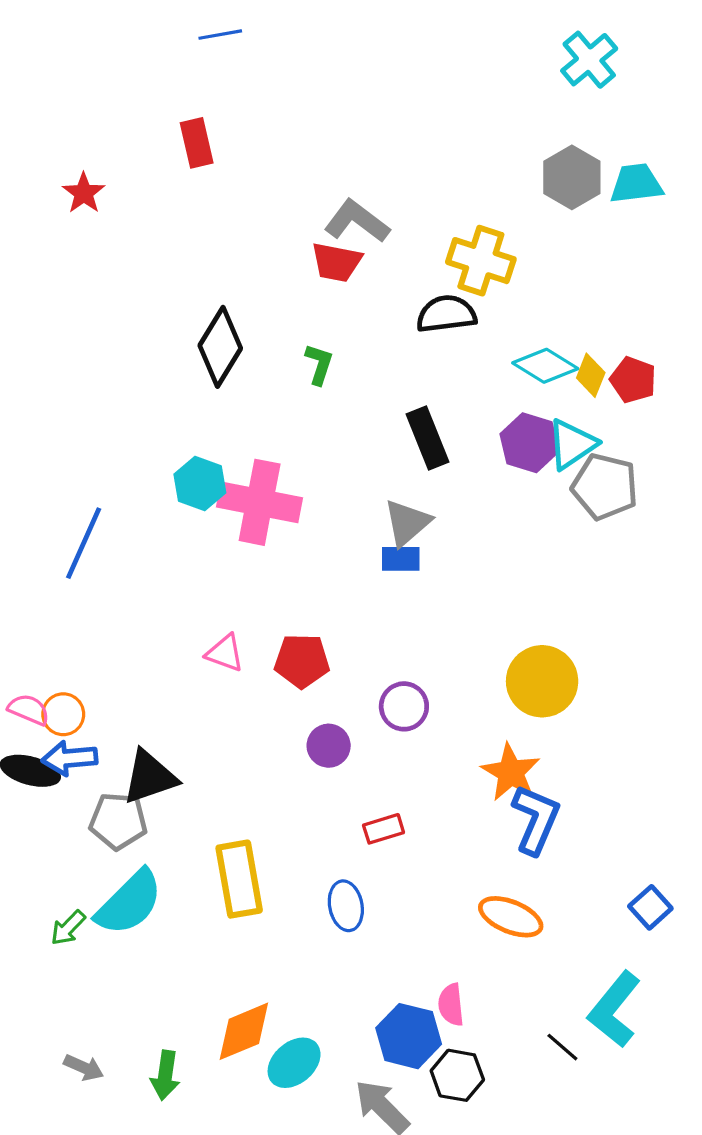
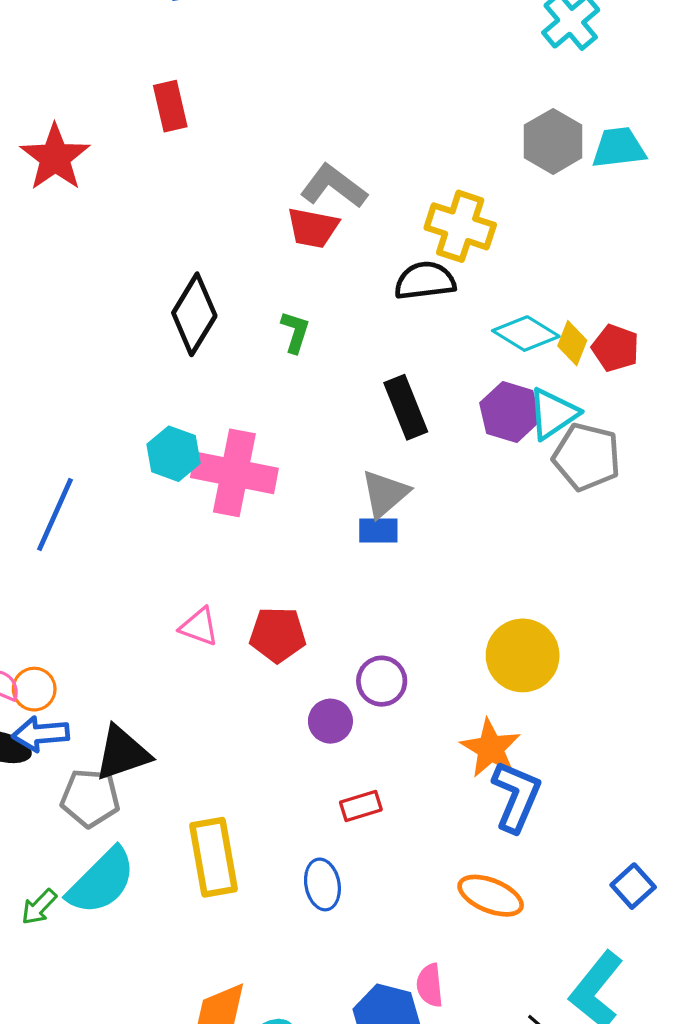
red star: (84, 193) -> (55, 157), size x1.6
purple circle: (329, 746) -> (330, 721), moved

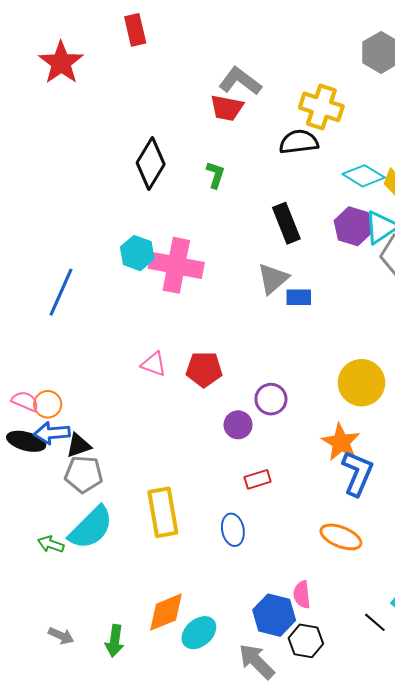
blue rectangle: (378, 531) -> (299, 297), moved
black triangle: (122, 753) -> (79, 445), moved, size x0.7
green arrow: (39, 907) -> (51, 544), turned 65

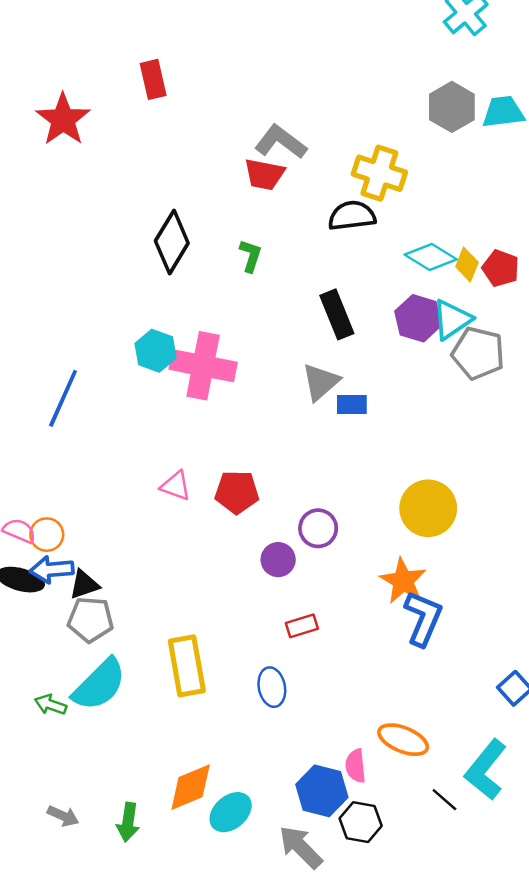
orange ellipse: (341, 537) -> (403, 740), moved

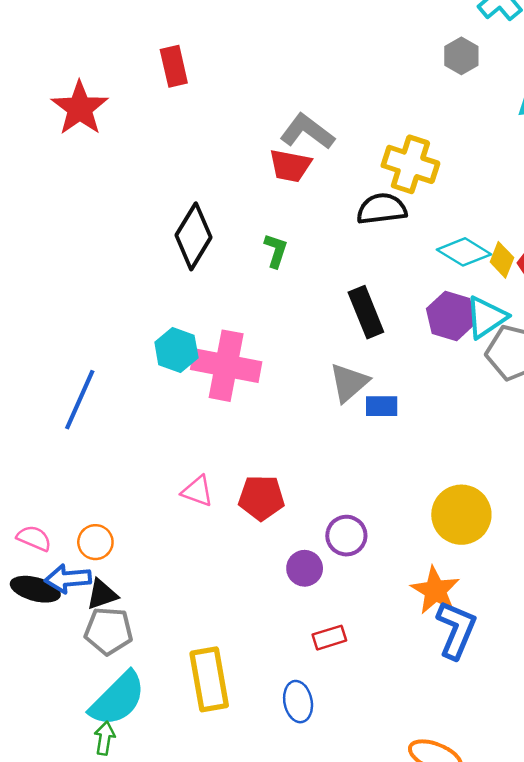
gray hexagon: (452, 107) -> (461, 56), moved, size x0.7
orange circle: (47, 535) -> (95, 542), moved
green arrow: (51, 705) -> (105, 738), moved, turned 80

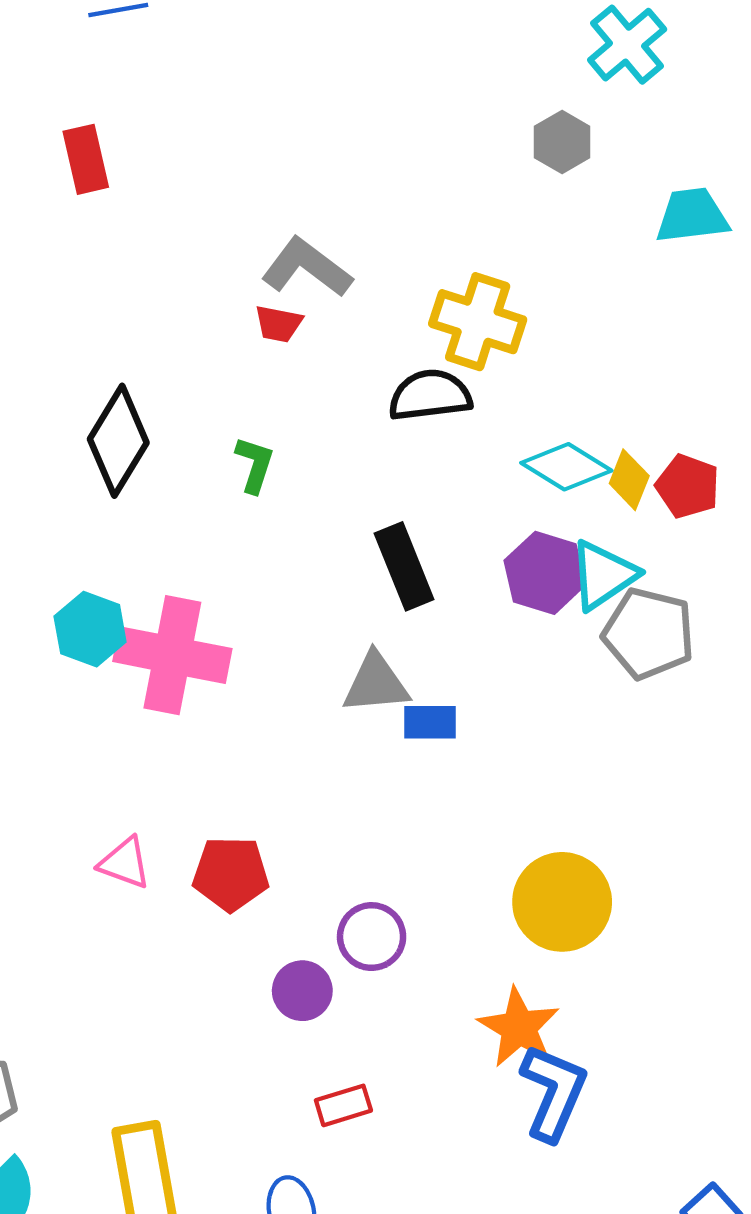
red trapezoid: (290, 166) -> (278, 324), size x0.7
gray triangle: (349, 383) -> (376, 683), turned 36

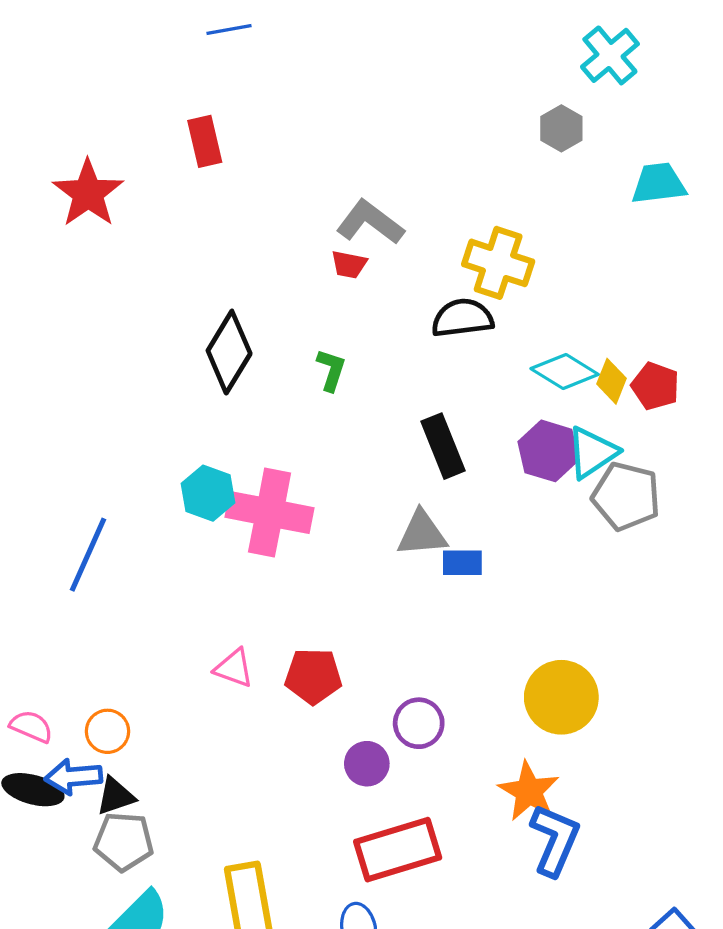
red rectangle: (343, 1105) -> (398, 850), size x2.0

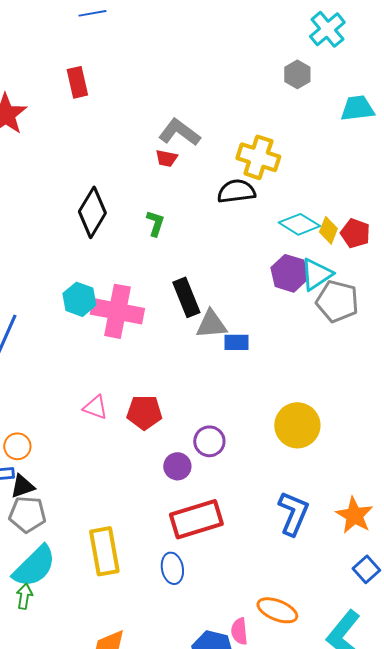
black rectangle: (443, 446) -> (186, 297), moved
orange star: (529, 791) -> (354, 515), moved

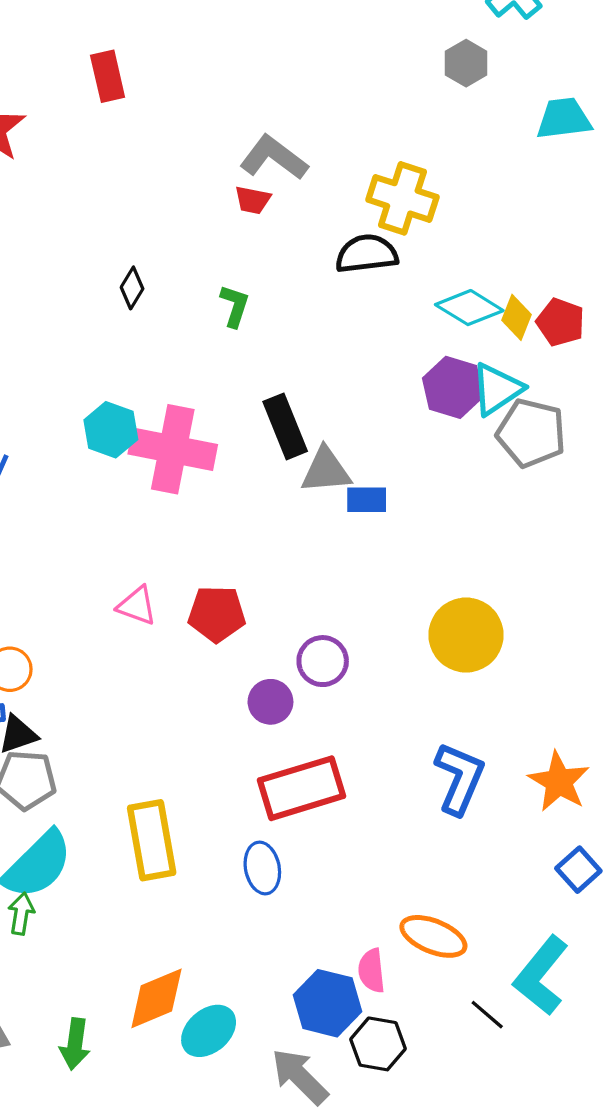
black diamond: (92, 212) -> (132, 288), size x0.5

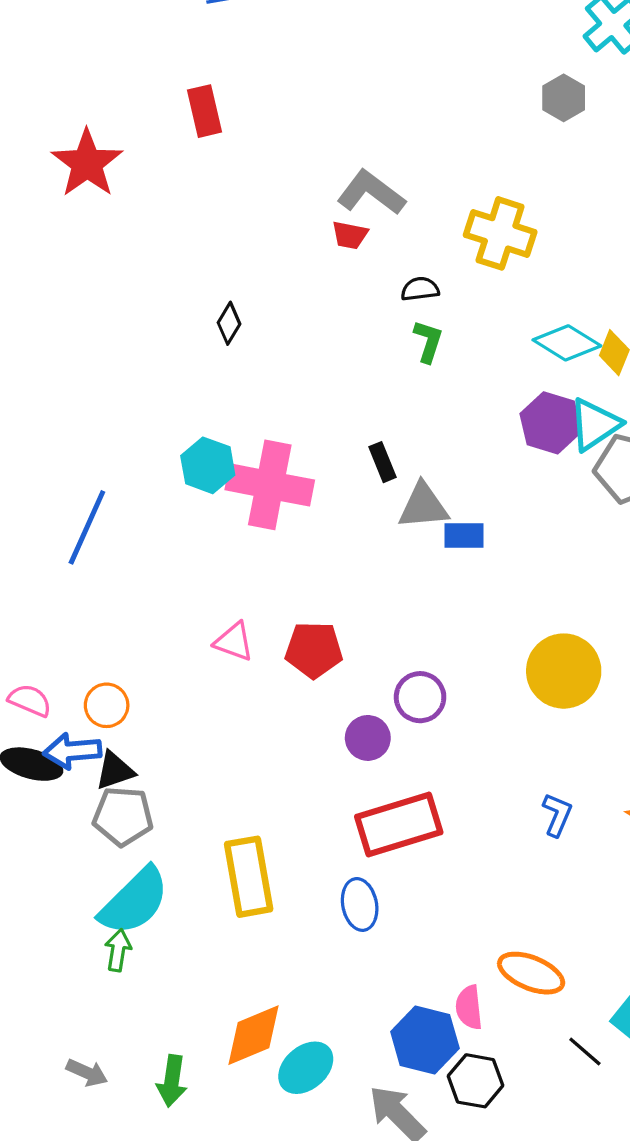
black semicircle: (367, 254) -> (420, 289), moved, size x0.6
green L-shape: (235, 306) -> (428, 341), moved
black rectangle: (285, 426) -> (382, 462), size x0.6
blue L-shape: (459, 778) -> (557, 815), size x0.6

